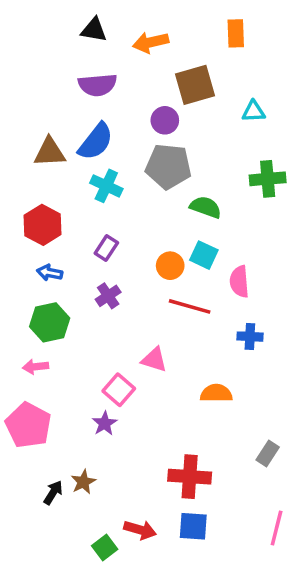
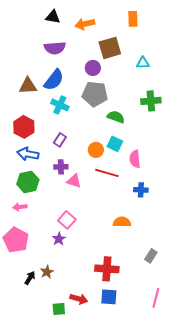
blue arrow: (50, 273) -> (28, 154), size x1.5
purple cross: (108, 296) -> (61, 167), turned 32
pink triangle: (154, 360) -> (74, 181), moved
green square: (105, 547) -> (59, 309), turned 32

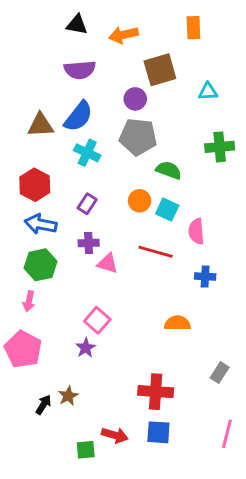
orange circle: (96, 150) -> (140, 201), moved
pink arrow: (20, 207) -> (29, 301), turned -72

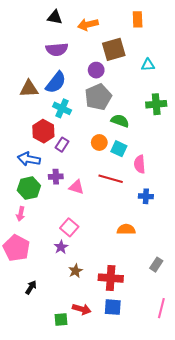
gray pentagon: (138, 137) -> (98, 97), turned -30
red hexagon: (35, 185) -> (43, 131), moved
purple cross: (89, 243) -> (56, 177), moved
brown star: (68, 396) -> (75, 271), moved

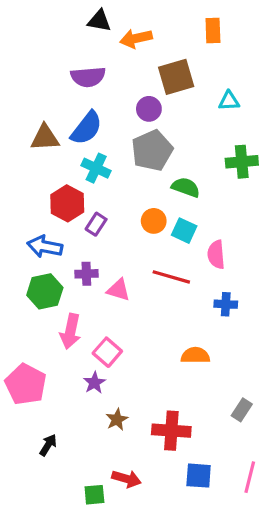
black triangle: (55, 17) -> (99, 21), moved
pink arrow: (21, 214) -> (70, 331), moved, size x1.5
blue square: (113, 307) -> (199, 476), moved

